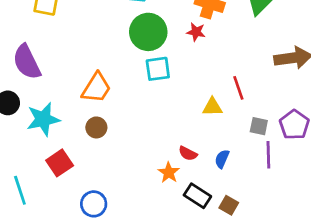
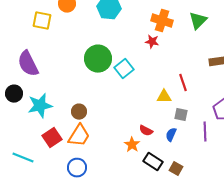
green circle: (148, 32) -> (98, 59), moved
cyan square: (158, 69) -> (124, 69), turned -30
orange trapezoid: (96, 88) -> (79, 136), moved
gray square: (259, 126) -> (181, 115), moved
cyan line: (20, 190) -> (23, 158), turned -50

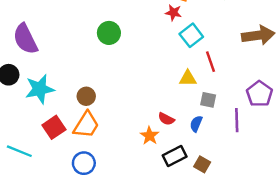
green circle: (98, 59) -> (109, 33), size x0.7
cyan square: (124, 69) -> (191, 35), moved
black rectangle: (153, 162) -> (175, 156), turned -60

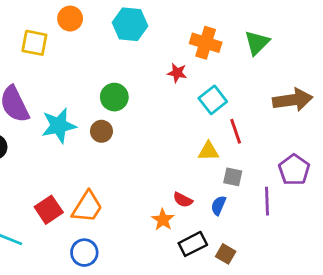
red star: (173, 13) -> (177, 73), moved
cyan star: (40, 89) -> (59, 126), moved
brown circle: (86, 96) -> (101, 131), moved

